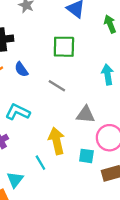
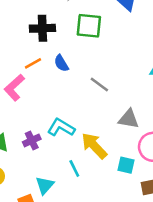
green square: (64, 47) -> (89, 26), moved
cyan L-shape: (18, 112) -> (61, 128), moved
yellow arrow: (57, 141) -> (94, 146), turned -35

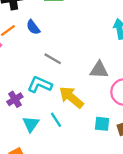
gray line: (99, 84) -> (53, 59), moved
cyan square: (126, 165) -> (102, 124), moved
cyan triangle: (45, 185) -> (31, 124), moved

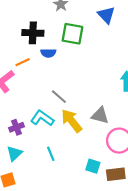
blue semicircle: (33, 27) -> (48, 53), moved, turned -64
yellow arrow: (71, 97) -> (72, 121), moved
cyan triangle: (31, 124) -> (14, 153), moved

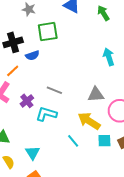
yellow arrow: (72, 121) -> (89, 121), moved
purple cross: (16, 127) -> (27, 101), moved
cyan line: (51, 154) -> (73, 141), moved

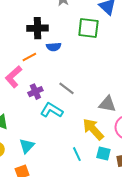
green square: (48, 32) -> (88, 28), moved
cyan line: (73, 141) -> (77, 154), moved

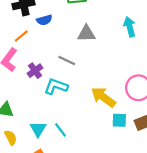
gray triangle: (107, 104) -> (86, 34), moved
cyan line: (77, 154) -> (61, 130), moved

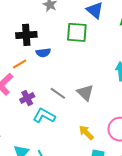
gray triangle: (86, 34) -> (85, 93), moved, turned 36
yellow arrow: (103, 97) -> (86, 133), size x0.7

